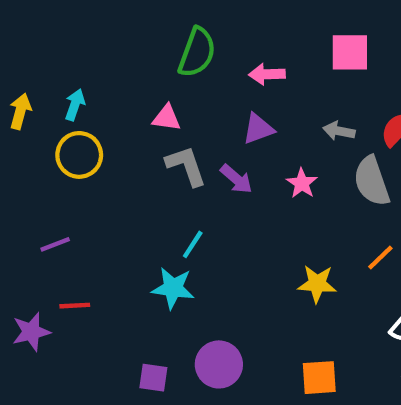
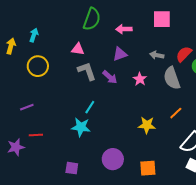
cyan arrow: (75, 105) -> (34, 35), moved
purple circle: (219, 364) -> (113, 159), moved

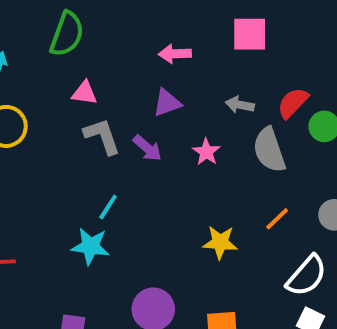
green semicircle: (92, 19) -> (67, 34), moved

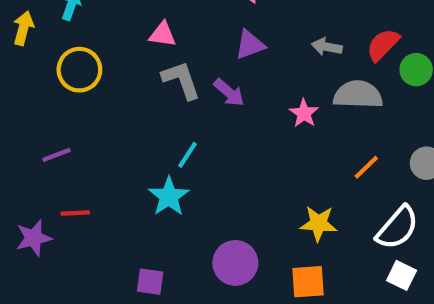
gray semicircle: (269, 150) -> (358, 95), turned 111
pink star: (206, 152) -> (304, 113), moved
yellow star: (220, 242) -> (318, 223), moved
cyan star: (90, 246) -> (169, 196), turned 30

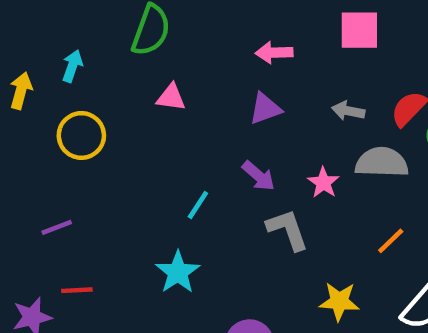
gray L-shape: (181, 80) -> (288, 230), moved
purple arrow: (229, 93) -> (258, 176), moved
cyan line: (188, 155) -> (198, 205), moved

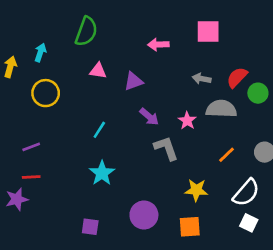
purple triangle: (265, 109) -> (133, 81), moved
cyan line: (198, 205) -> (99, 130), moved
red line: (77, 290) -> (31, 177), moved

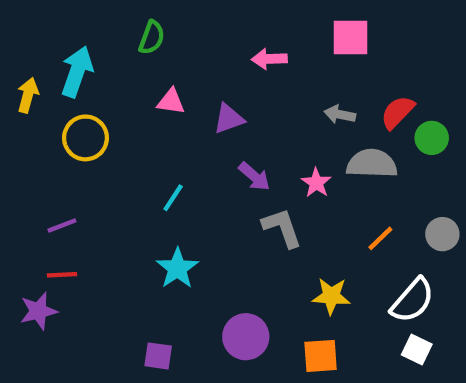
green semicircle: (86, 31) -> (152, 37), size x0.7
cyan arrow: (40, 52) -> (77, 72), size x1.6

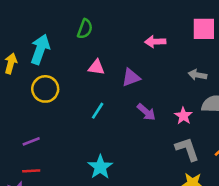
cyan line: (173, 198) -> (98, 111), moved
gray L-shape: (282, 228) -> (187, 149), moved

